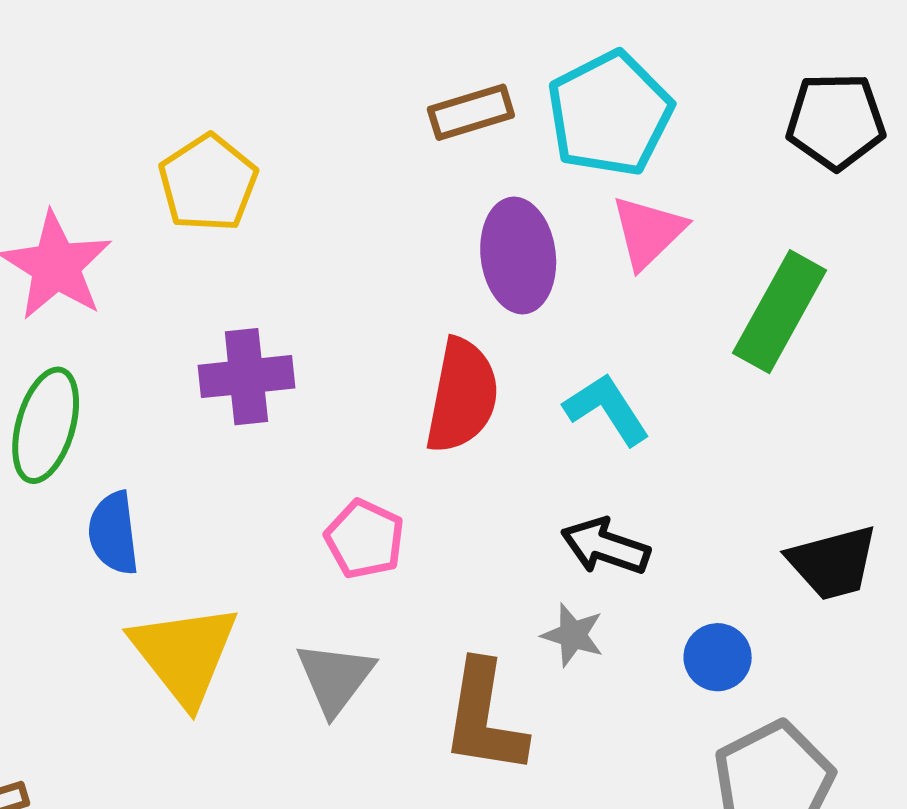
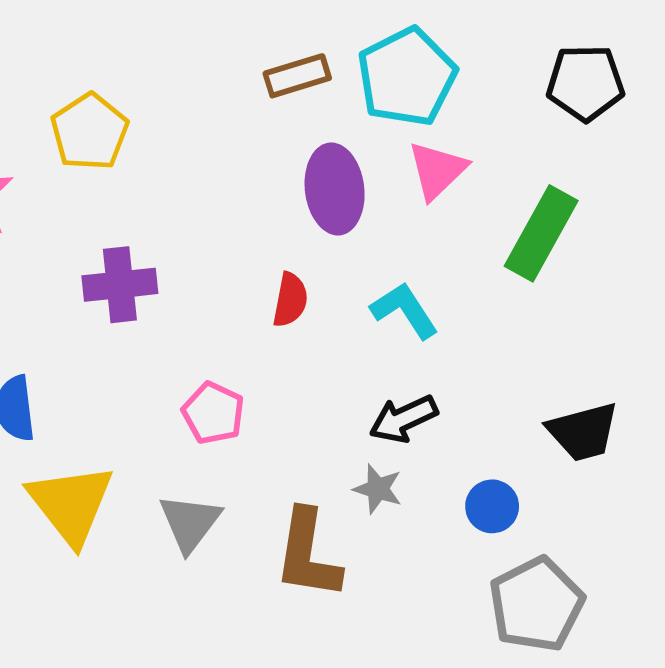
red semicircle: (462, 396) -> (290, 300), size x0.6
black arrow: (605, 546) -> (403, 419), turned -44

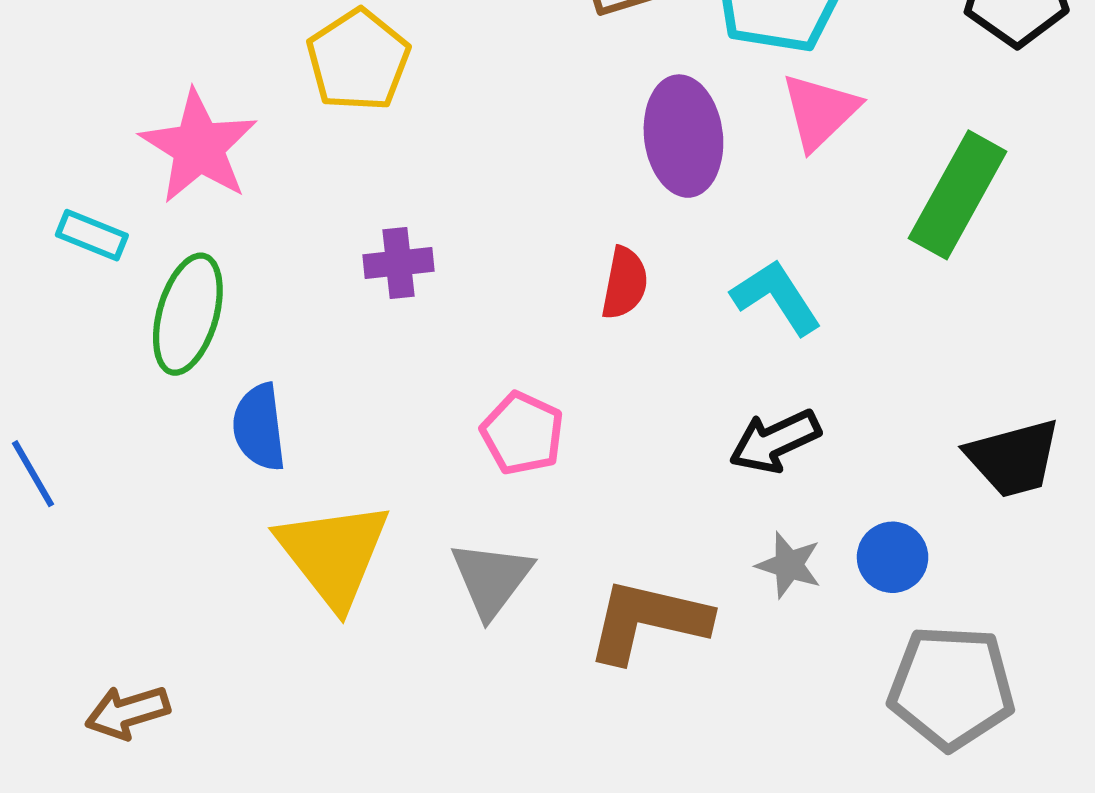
purple cross: (120, 285) -> (398, 263), size x0.7
gray star: (378, 489) -> (789, 565), moved
brown L-shape: (308, 554) -> (648, 621), turned 94
gray pentagon: (536, 604) -> (951, 687), turned 30

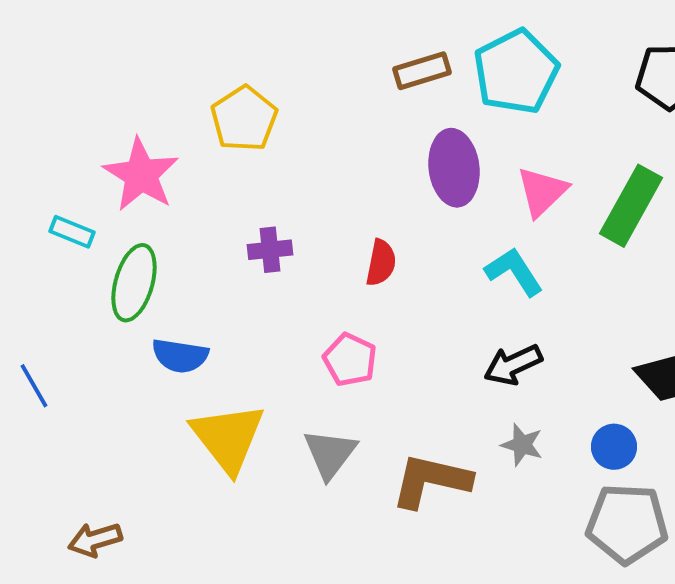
pink triangle: (820, 111) -> (542, 192), moved
red semicircle: (625, 283) -> (381, 263), moved
blue semicircle: (259, 427) -> (180, 356), turned -74
blue circle: (893, 557) -> (614, 447), moved

